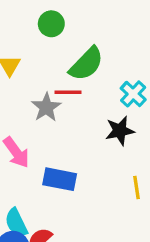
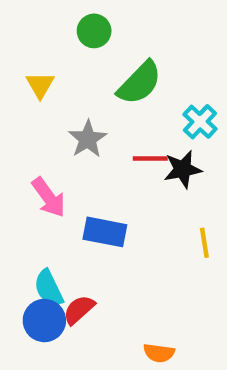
red line: (68, 92) -> (150, 158), moved

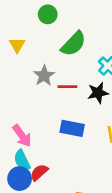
red line: (150, 158) -> (67, 87), moved
pink arrow: (49, 197) -> (22, 136), moved
blue rectangle: (105, 232) -> (72, 128), moved

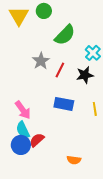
yellow triangle: (17, 45) -> (19, 16), moved, size x1.5
red line: (67, 87) -> (60, 70), turned -63

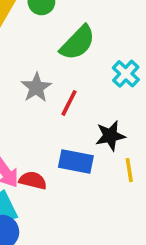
black star: (85, 75) -> (110, 136), moved
red semicircle: (37, 140) -> (33, 180), moved, turned 56

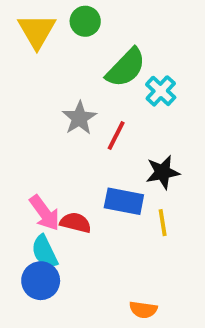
cyan cross: (126, 74) -> (161, 91), moved
yellow line: (129, 170) -> (163, 223), moved

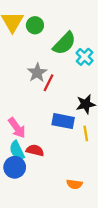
green circle: (85, 21) -> (35, 25), moved
red line: (116, 135) -> (48, 83), moved
red semicircle: (76, 223) -> (35, 150), moved

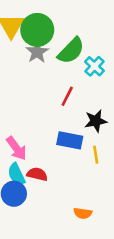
green circle: (35, 25) -> (37, 30), size x1.6
gray star: (37, 73) -> (37, 52), moved
red line: (48, 83) -> (67, 96), moved

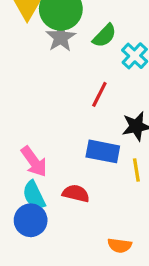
green semicircle: (71, 51) -> (104, 36), size x0.7
red semicircle: (37, 174) -> (76, 193), moved

